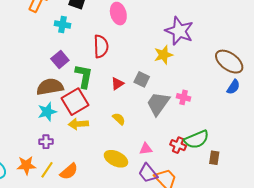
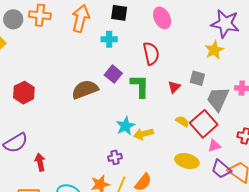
brown semicircle: (50, 87) -> (85, 89), moved
red square: (75, 102) -> (204, 124), moved
cyan star: (47, 112) -> (125, 126), moved

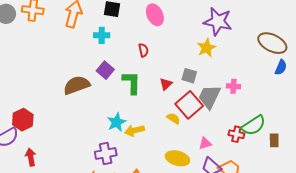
red semicircle: (151, 53) -> (143, 50), size x0.6
red hexagon: (24, 93) -> (23, 120), moved
red square: (204, 124) -> (189, 105), moved
purple cross: (115, 157) -> (106, 154), size x1.5

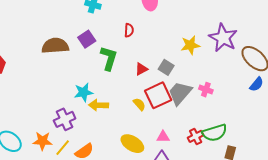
purple star: (218, 21) -> (223, 38), moved
red cross: (236, 134) -> (196, 136), turned 35
purple cross: (106, 154) -> (65, 119), turned -30

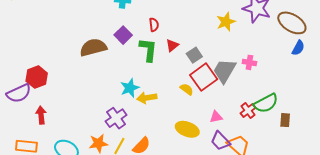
red semicircle: (129, 30) -> (154, 25), moved
gray square: (166, 67) -> (194, 55), moved, turned 35
red triangle: (141, 69) -> (172, 45), moved

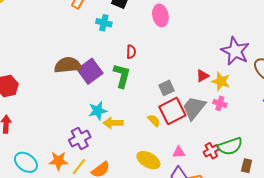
yellow star: (226, 22) -> (221, 81), moved, turned 30
purple square: (123, 35) -> (90, 71), moved, size x1.4
red triangle: (172, 45) -> (203, 76), moved

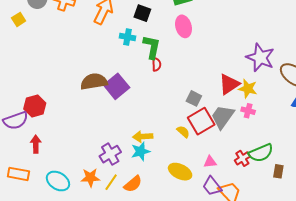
green L-shape: (122, 76) -> (152, 47), moved
red triangle: (203, 76) -> (229, 84), size x1.6
gray square: (166, 88) -> (194, 98), turned -35
cyan star: (98, 111) -> (141, 151), moved

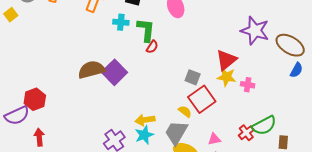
red semicircle: (156, 64) -> (152, 47), turned 40
yellow star: (248, 89) -> (227, 77), moved
gray trapezoid: (223, 117) -> (176, 133), moved

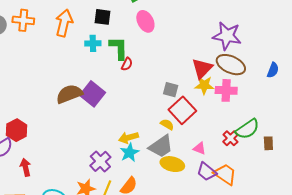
brown ellipse: (290, 45) -> (231, 65), moved
pink cross: (248, 85) -> (226, 90), size x1.5
gray trapezoid: (176, 133) -> (161, 146), turned -148
pink triangle: (214, 139) -> (199, 148), turned 40

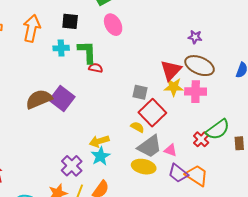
purple star: (227, 36) -> (195, 37), size x0.5
red semicircle: (127, 64) -> (96, 68), turned -104
gray trapezoid: (161, 146) -> (150, 146), moved

